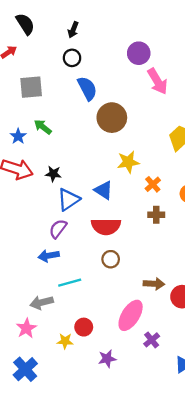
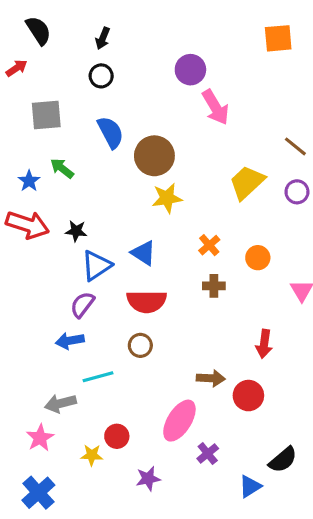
blue semicircle: (87, 88) -> (111, 132), moved
yellow star: (128, 162) -> (167, 198), moved
brown circle: (111, 259) -> (140, 345), moved

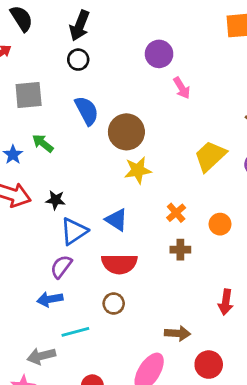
black arrow: (103, 38) -> (80, 26), size x1.5
pink arrow: (216, 107) -> (182, 88), size x0.7
red circle: (248, 396) -> (209, 365), moved

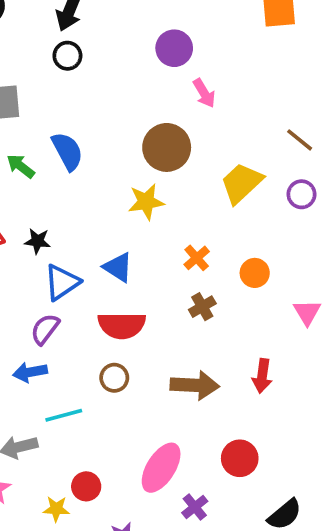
blue semicircle: (87, 111) -> (67, 151), moved
brown circle: (126, 132) -> (167, 147), moved
brown cross: (180, 250) -> (202, 307), turned -30
brown arrow: (177, 333) -> (195, 385), moved, size x1.4

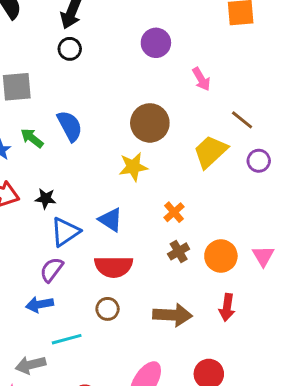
pink arrow: (204, 93) -> (201, 79), moved
brown line: (300, 140) -> (242, 120), moved
orange circle: (255, 273) -> (221, 256), moved, size x1.4

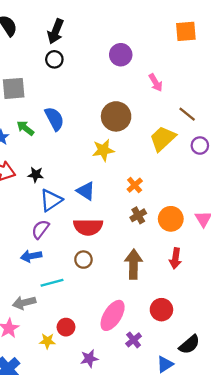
brown arrow: (173, 315) -> (134, 264), turned -92

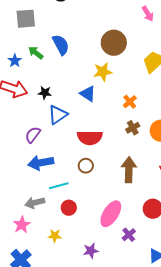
blue triangle: (86, 191) -> (88, 94), moved
purple semicircle: (40, 229) -> (33, 135), moved
blue arrow: (31, 256) -> (41, 163), size x1.4
red circle: (66, 327) -> (69, 208), moved

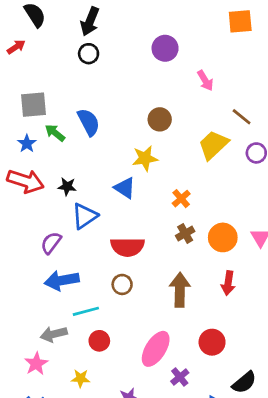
gray square: (26, 19) -> (34, 105), moved
brown circle: (114, 43) -> (160, 119), size x0.7

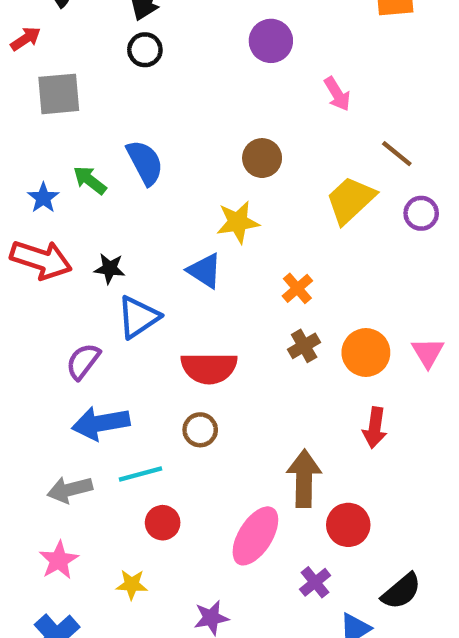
gray square: (34, 105) -> (59, 94), moved
brown arrow: (180, 290) -> (304, 478), moved
gray arrow: (54, 334) -> (70, 490), moved
purple cross: (180, 377) -> (315, 582), moved

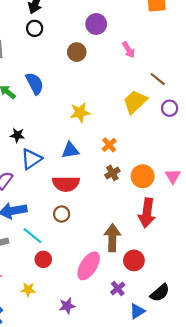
brown circle: (262, 158) -> (77, 52), moved
blue triangle: (205, 271) -> (70, 150), moved, turned -42
red arrow: (375, 428) -> (147, 213), size x1.5
cyan line: (141, 474) -> (32, 236), turned 54

